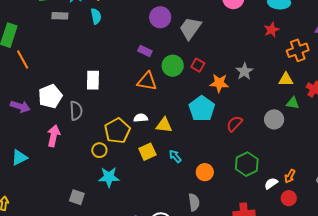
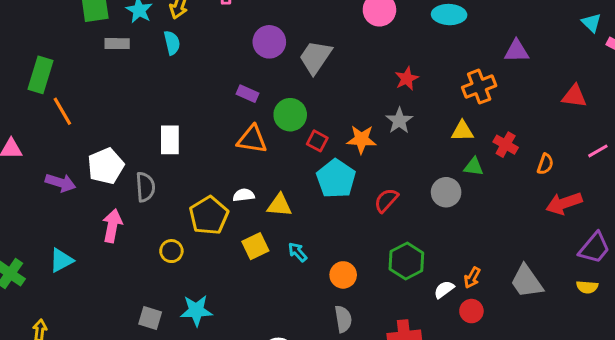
red star: (271, 30) -> (407, 79), moved
red square: (198, 65) -> (317, 141), moved
yellow circle: (99, 150) -> (171, 251), moved
cyan star: (109, 177) -> (196, 311), moved
gray semicircle: (194, 202) -> (343, 319), moved

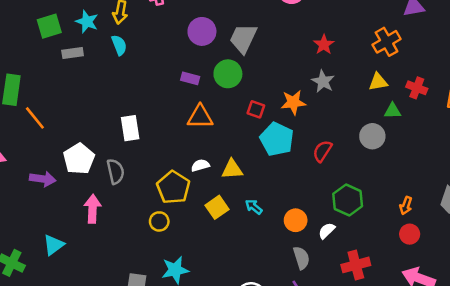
green circle: (290, 115) -> (228, 74), moved
yellow circle: (171, 251) -> (159, 221), moved
white semicircle: (444, 289) -> (327, 231), moved

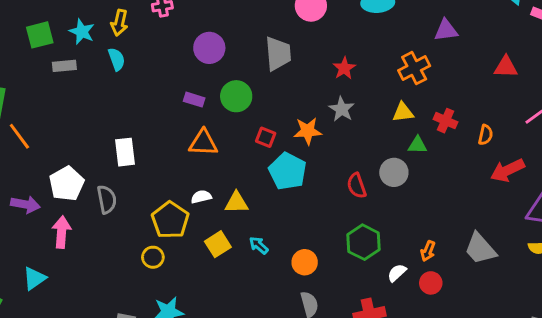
gray trapezoid: (243, 38) -> (278, 54), moved, turned 148
red semicircle: (322, 151) -> (357, 186), moved, turned -55
pink arrow: (92, 209) -> (61, 232), moved
white semicircle: (327, 231) -> (397, 273), moved

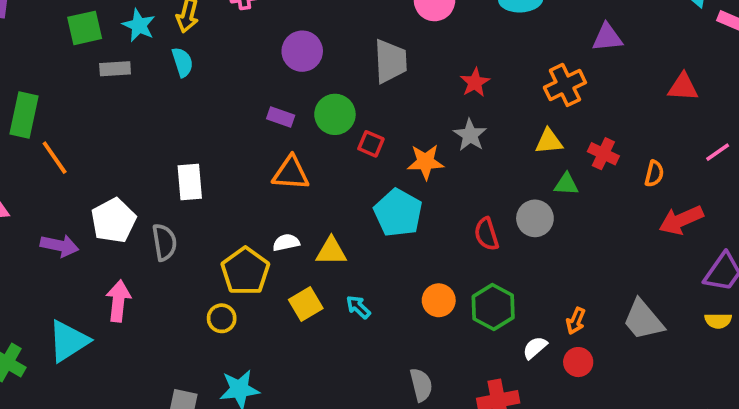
red square: (266, 137) -> (371, 144), moved
pink arrow: (61, 232) -> (118, 301), moved
orange circle: (305, 262) -> (439, 300), moved
cyan triangle: (34, 278) -> (68, 341), size x1.4

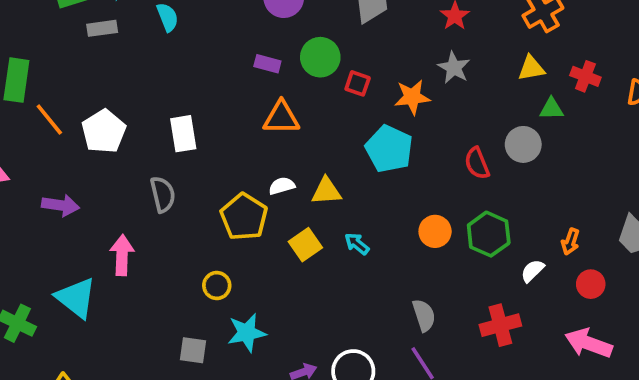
white pentagon: (113, 221) -> (104, 131), moved
yellow circle: (222, 318) -> (217, 285), moved
cyan triangle: (68, 341) -> (76, 298), turned -45
red circle: (578, 362) -> (591, 284), moved

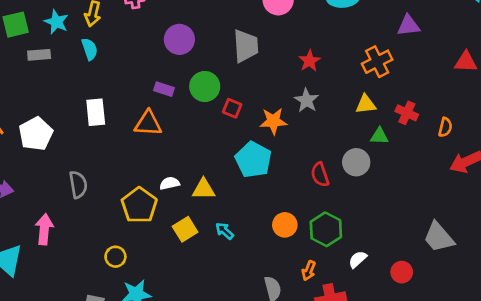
orange triangle: (281, 118) -> (148, 123), moved
white rectangle: (183, 134) -> (96, 112), moved
orange arrow: (570, 242) -> (309, 271), moved

